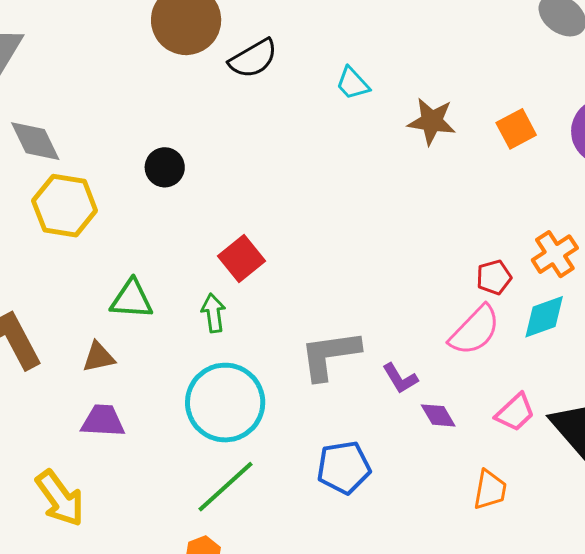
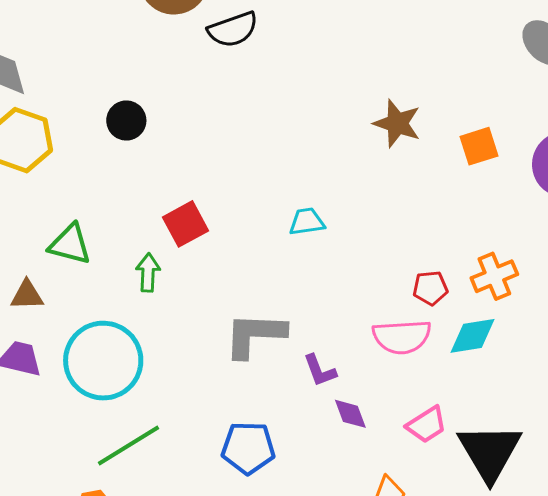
cyan trapezoid: (353, 83) -> (307, 222), moved, turned 114
pink semicircle: (475, 330) -> (402, 337), turned 32
cyan circle: (225, 403) -> (103, 361), moved

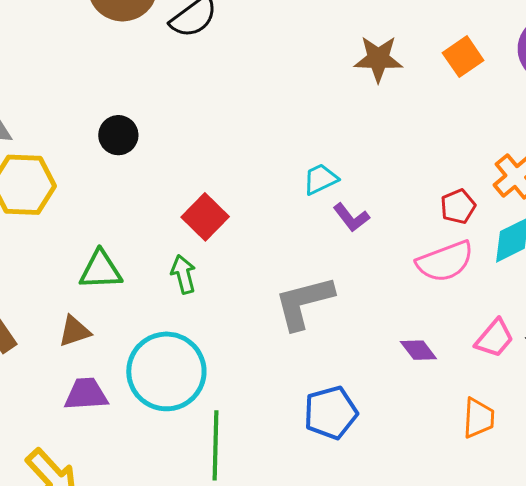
purple L-shape: (320, 370) -> (351, 217), moved
green line: (129, 445) -> (215, 445), turned -40

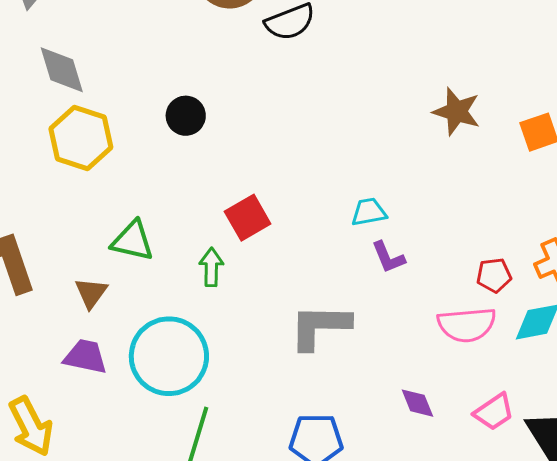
brown triangle: (74, 331) -> (91, 293), turned -51

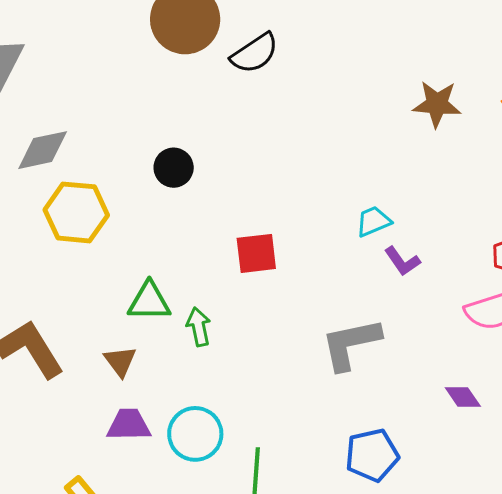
gray diamond: (62, 70) -> (43, 150), turned -72
red square: (248, 218) -> (256, 253), turned 36
green arrow: (211, 267) -> (199, 327), moved
cyan circle: (169, 356) -> (195, 434), moved, size x0.7

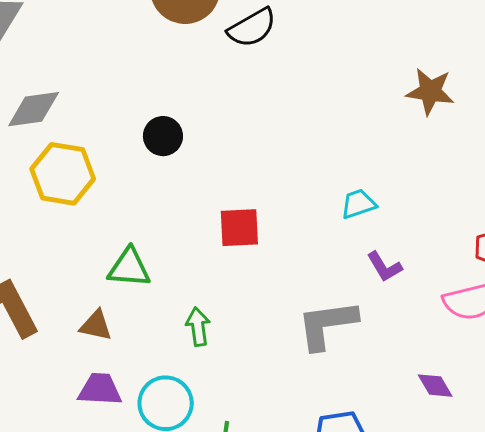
purple L-shape: (402, 261) -> (384, 267), moved
green arrow: (199, 327) -> (198, 327), moved
brown triangle: (120, 361) -> (96, 325), turned -45

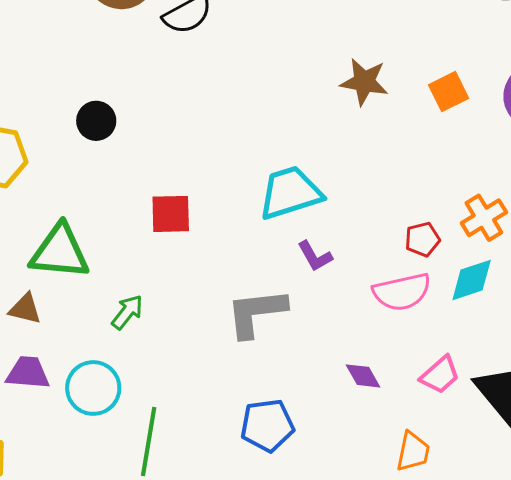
cyan trapezoid: (358, 204) -> (290, 193), size x1.8
green triangle: (129, 268) -> (60, 252), size x1.4
green arrow: (198, 327) -> (127, 312), turned 45

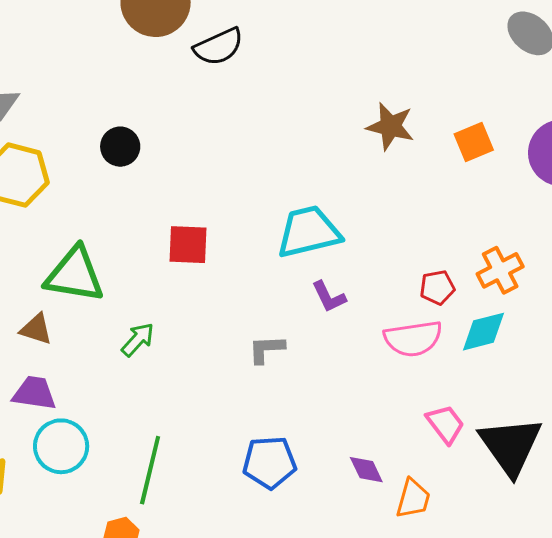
gray L-shape: (256, 313) -> (266, 349), size x0.6
pink trapezoid: (440, 375) -> (445, 424), turned -90
purple diamond: (363, 376) -> (366, 470), moved
cyan circle: (93, 388) -> (61, 446), moved

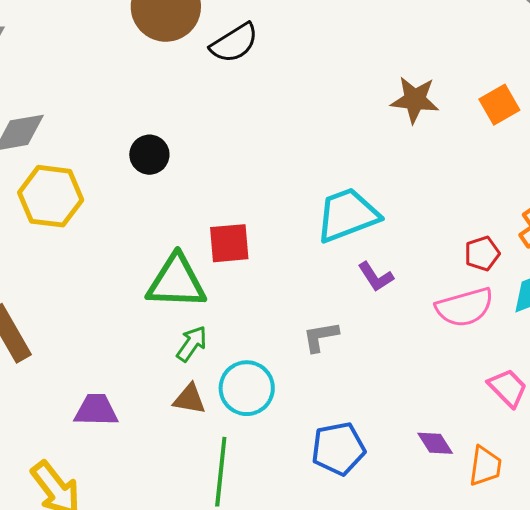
green triangle: (75, 275) -> (176, 282), moved
brown triangle: (36, 329) -> (189, 399), moved
cyan circle: (61, 446) -> (247, 388), moved

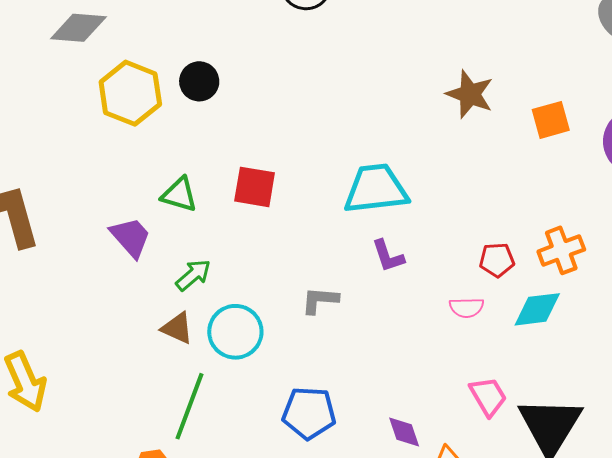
yellow hexagon: (51, 196) -> (130, 93), moved
green triangle: (176, 282) -> (179, 195), moved, size x0.6
pink semicircle: (465, 307) -> (467, 308), size x0.6
purple trapezoid: (96, 410) -> (131, 237), moved, turned 33

